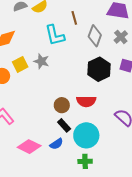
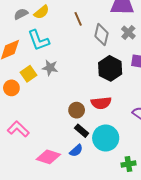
cyan L-shape: (55, 35) -> (39, 40), moved
green cross: (85, 161) -> (128, 164), moved

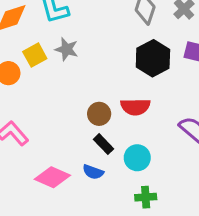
cyan circle: (106, 138) -> (137, 158), size x0.7
blue semicircle: (76, 151) -> (93, 172), turned 56
green cross: (128, 164) -> (146, 197), moved

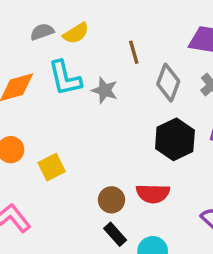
gray star: (67, 49) -> (105, 90), moved
yellow square: (35, 55) -> (52, 167), moved

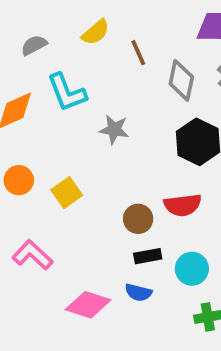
yellow semicircle: (76, 33) -> (96, 32), moved
gray star: (105, 90) -> (114, 129), moved
black rectangle: (115, 234) -> (148, 256), turned -50

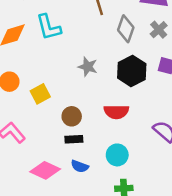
gray star: (114, 129) -> (88, 67), moved
brown circle: (138, 219) -> (72, 116), moved
black rectangle: (148, 256) -> (74, 139), moved

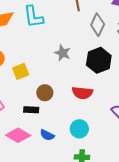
black rectangle: (74, 139) -> (31, 110), moved

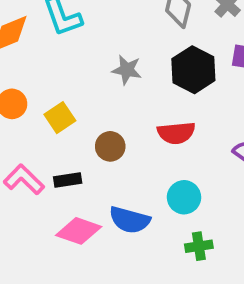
black rectangle: (31, 110) -> (68, 180), moved
blue semicircle: (47, 135) -> (130, 220), size x1.5

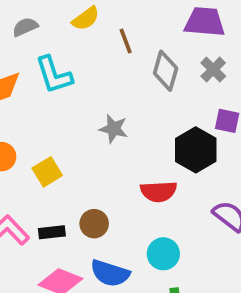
black hexagon: (193, 70) -> (196, 150), moved
brown circle: (110, 146) -> (94, 224), moved

